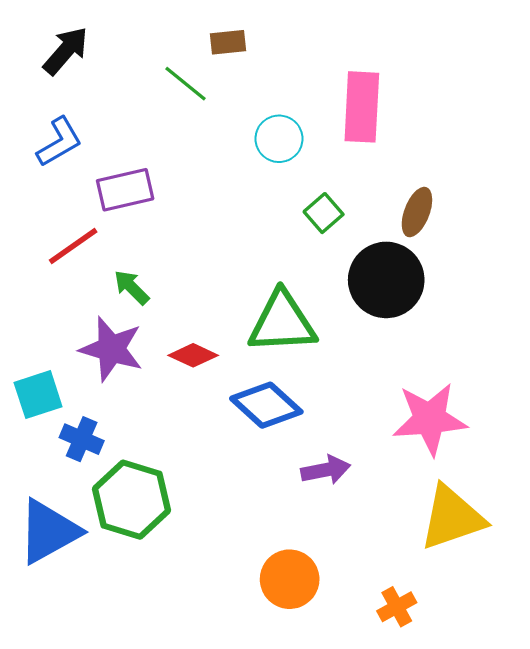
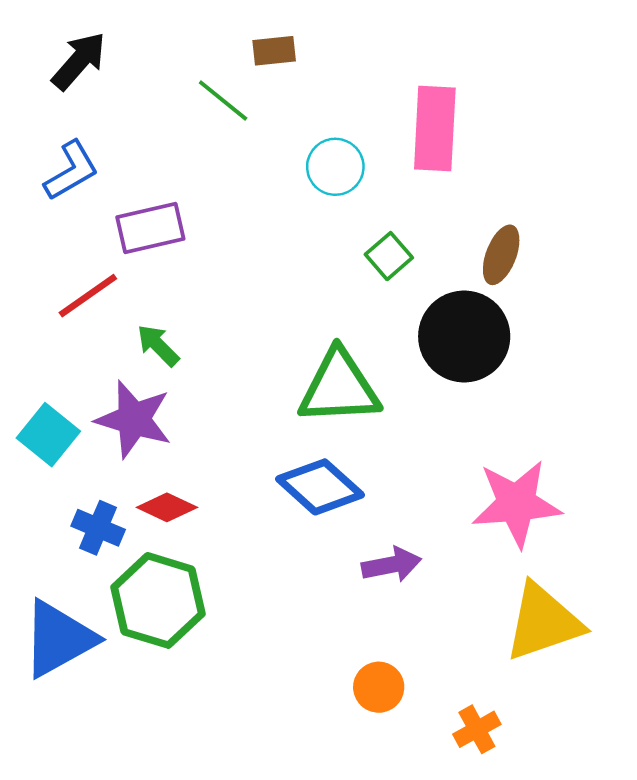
red diamond: (193, 355) -> (167, 507), moved
cyan square: (38, 395) -> (48, 435), moved, turned -33
orange circle: (290, 579) -> (379, 687), moved, size x0.7

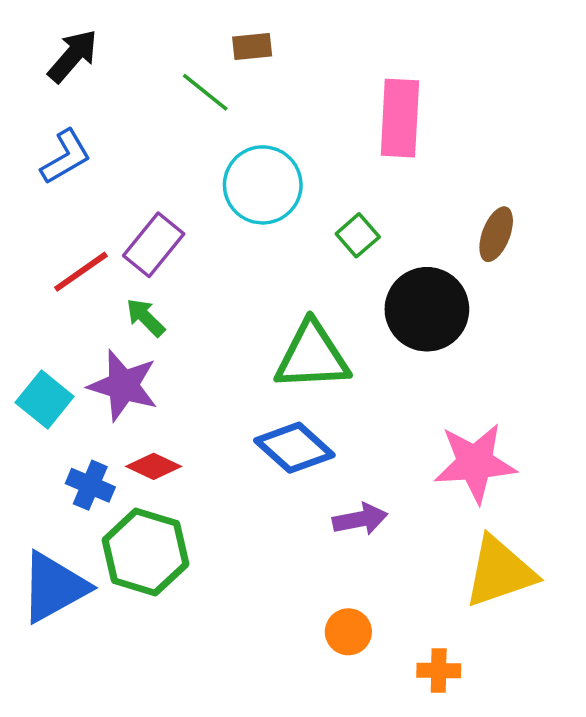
cyan circle: (335, 167) -> (263, 185), moved, size x1.5
purple rectangle: (150, 228) -> (154, 245), moved, turned -38
brown ellipse: (501, 255) -> (496, 234), moved
orange cross: (477, 729) -> (439, 670), turned 30

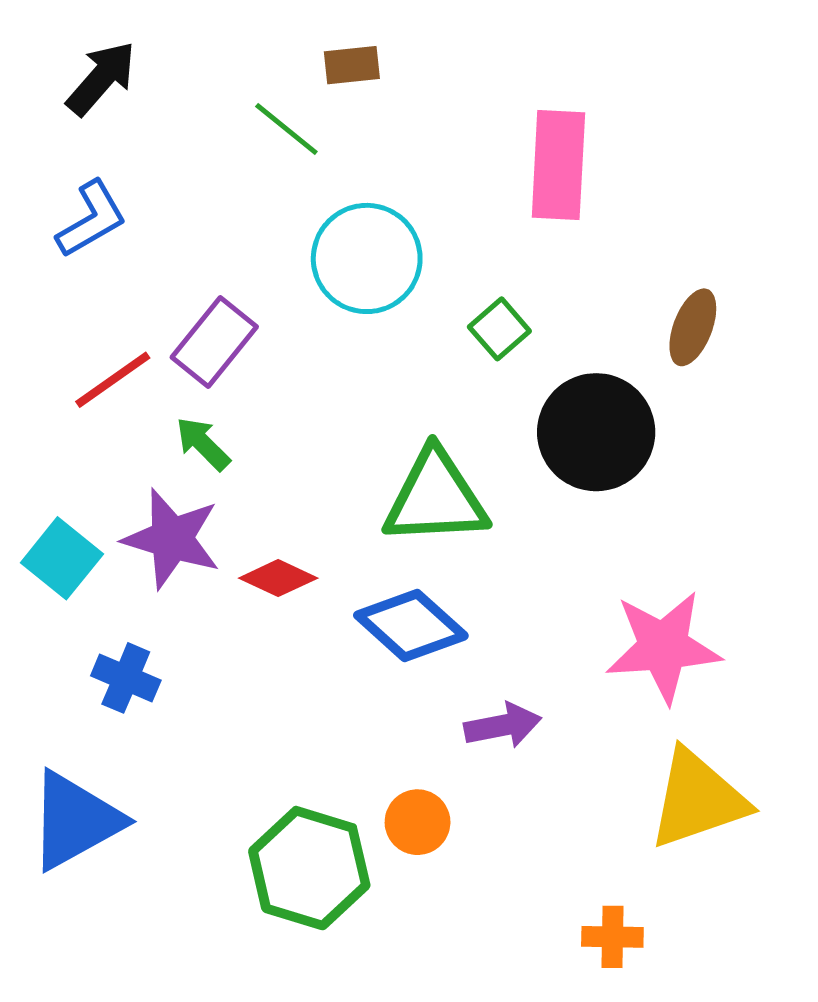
red diamond: (154, 466) -> (278, 578), moved
green hexagon: (145, 552) -> (309, 868), moved
orange circle: (348, 632) -> (418, 822), moved

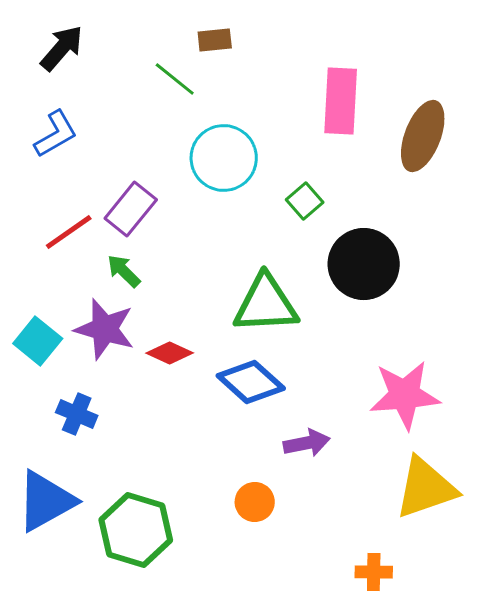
brown ellipse: (693, 327) -> (423, 136), moved, size x1.5
green hexagon: (309, 868) -> (136, 530), moved

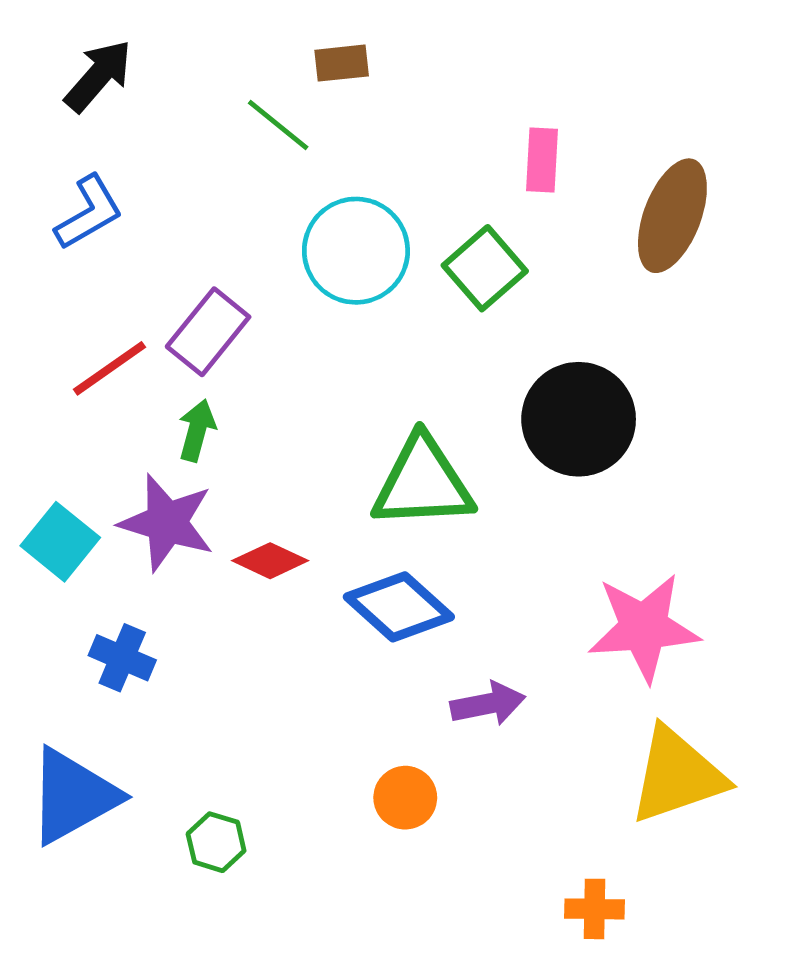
pink rectangle: (341, 101) -> (542, 160), size x0.6
green square: (305, 201) -> (485, 268), moved, size x1.4
green arrow: (124, 271) -> (197, 430), turned 60
green hexagon: (136, 530) -> (216, 842), size x0.5

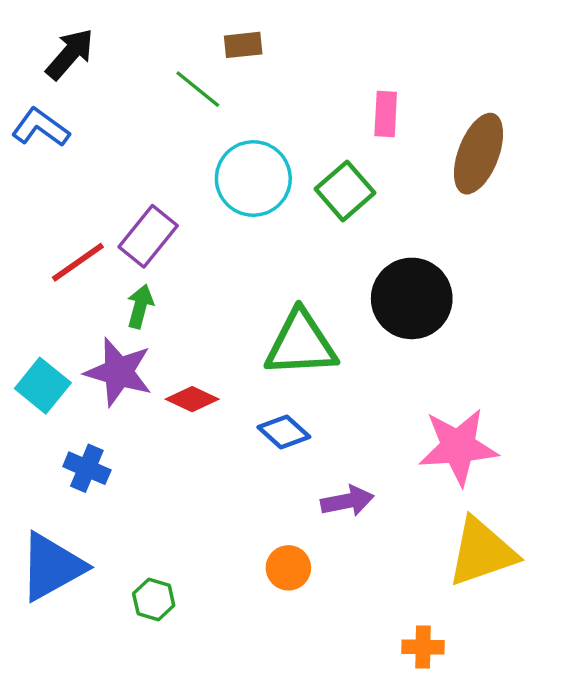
blue L-shape: (89, 213) -> (41, 128), moved, turned -114
blue diamond: (399, 607) -> (284, 432), size x0.7

